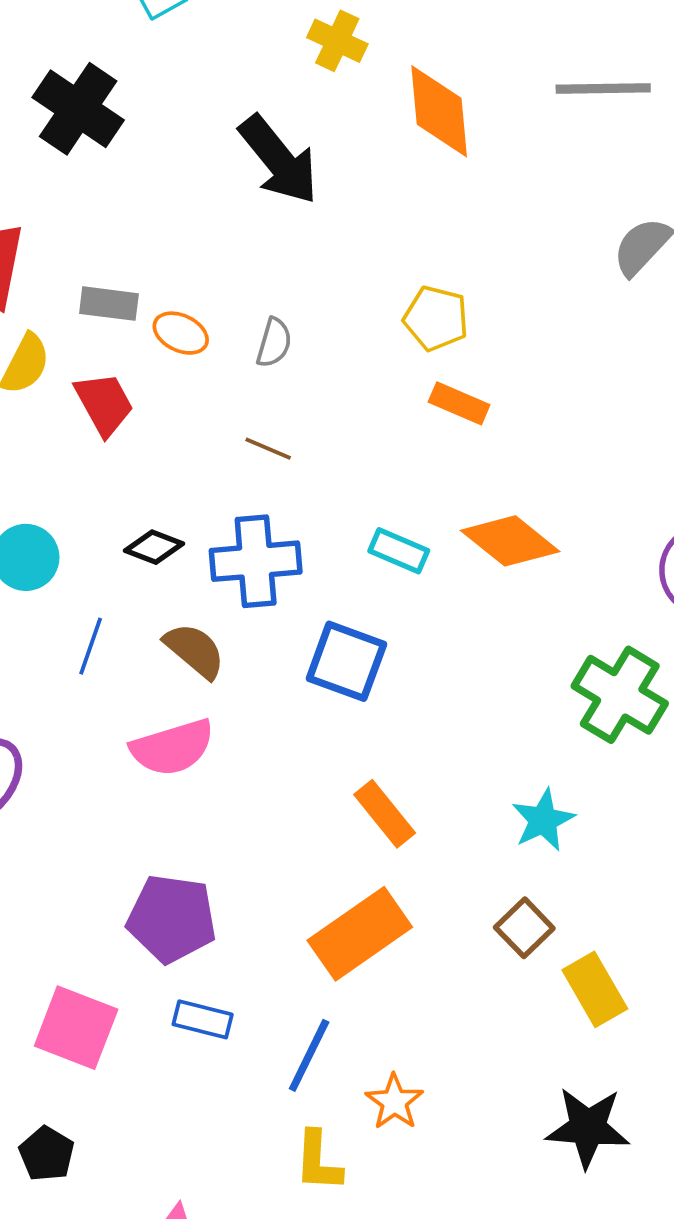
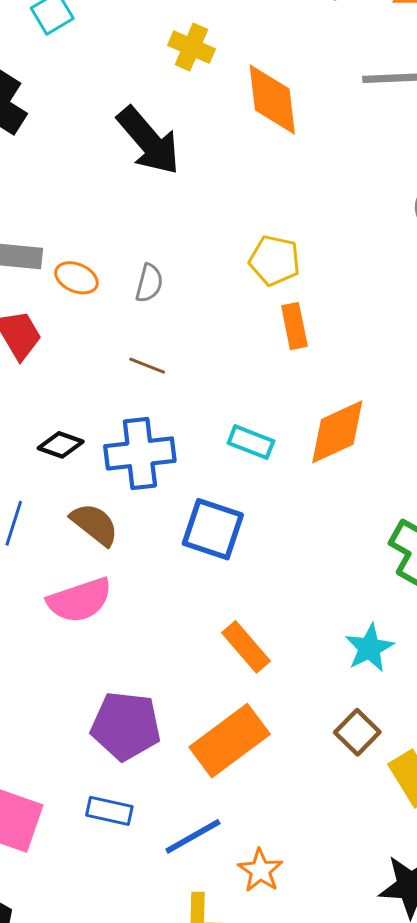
orange rectangle: (459, 403) -> (294, 326), turned 57
orange diamond: (510, 541) -> (337, 432), turned -62
purple pentagon: (172, 919) -> (126, 726), moved
blue line: (309, 1055) -> (193, 836), turned 36

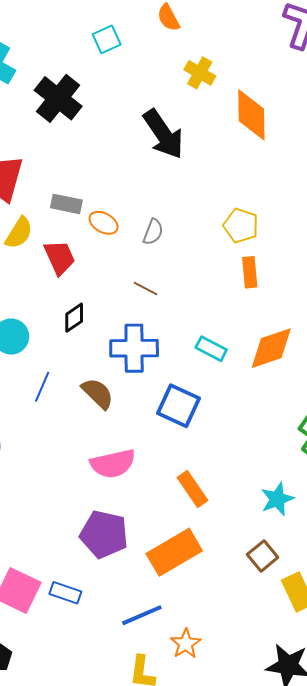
black diamond: (61, 445) -> (74, 318), moved, turned -60
pink semicircle: (80, 600) -> (113, 464), moved
blue rectangle: (109, 811) -> (65, 593), moved

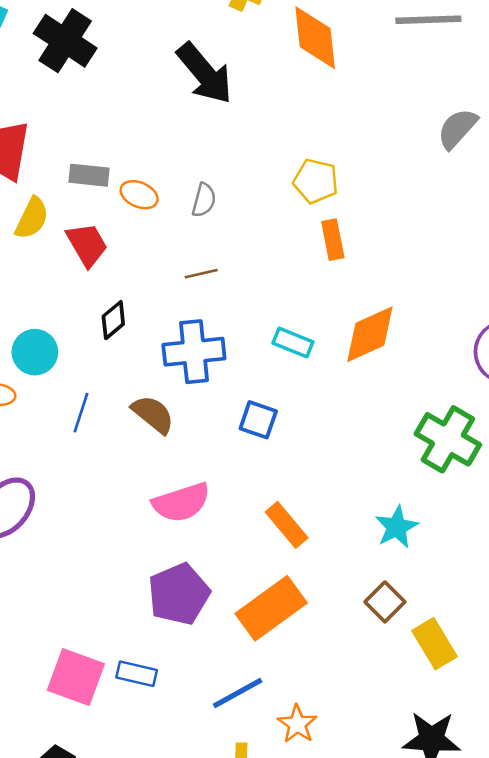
brown line: (145, 288) -> (201, 274), turned -35
blue square: (179, 406) -> (258, 420), size x0.7
purple pentagon: (104, 534) -> (179, 594), turned -30

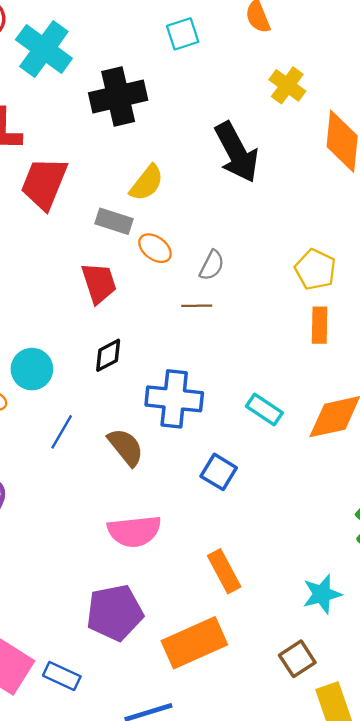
black cross: (65, 41) -> (118, 97), turned 32
yellow semicircle: (32, 218) -> (147, 183), moved
brown line: (201, 274) -> (197, 306), moved

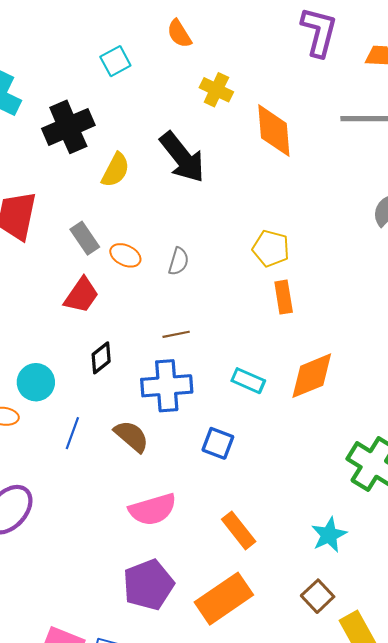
yellow semicircle: (147, 183) -> (116, 170), moved
gray rectangle: (114, 221) -> (85, 238), turned 48
red trapezoid: (99, 283) -> (81, 295), turned 63
brown line: (197, 306) -> (176, 334), moved

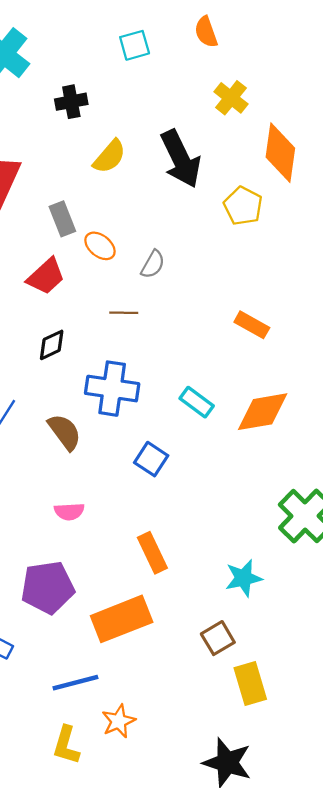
black cross: (68, 127) -> (71, 102), size x0.6
yellow pentagon: (271, 248) -> (243, 206), moved
orange rectangle: (284, 297) -> (252, 325), turned -64
brown line: (176, 334) -> (124, 313), moved
pink semicircle: (153, 509) -> (69, 511), size x0.6

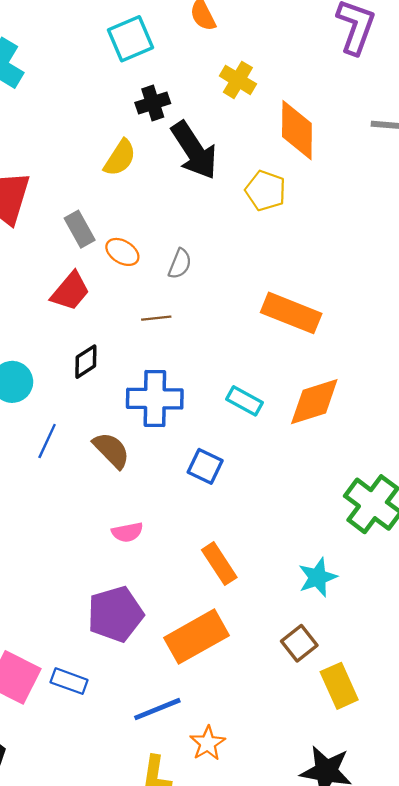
cyan square: (135, 45) -> (130, 39), size x1.4
black cross: (71, 102) -> (153, 103), moved
orange rectangle: (252, 325) -> (291, 313), size x1.6

